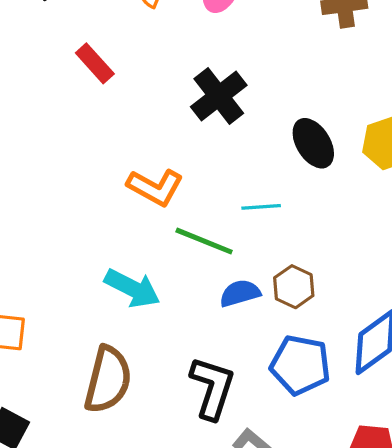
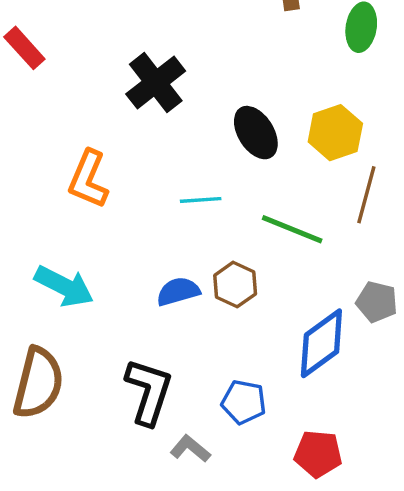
orange L-shape: (155, 187) -> (88, 179), turned 84
green line: (204, 241) -> (292, 229), moved
blue pentagon: (300, 365) -> (244, 402), moved, size x0.7

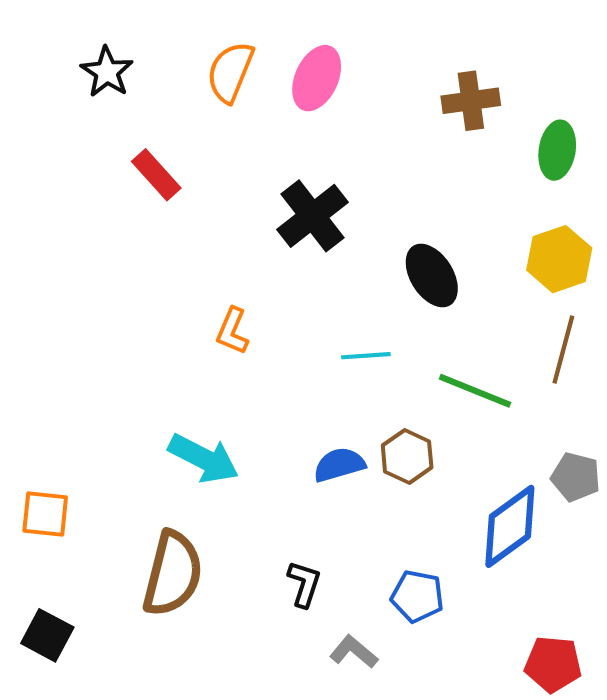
yellow hexagon: (335, 133) -> (559, 259), moved
orange L-shape: (88, 179) -> (232, 331), size x0.7
black L-shape: (149, 392) -> (304, 584), size x0.6
red pentagon: (318, 454) -> (553, 664), moved

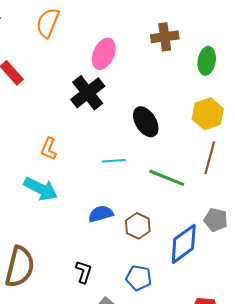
pink ellipse: (317, 78) -> (104, 54), moved
brown hexagon: (407, 456) -> (138, 226), moved
cyan arrow: (204, 458) -> (41, 189), moved

